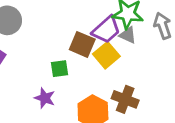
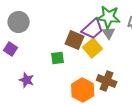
gray triangle: (128, 35) -> (109, 33), turned 32
purple star: (45, 98) -> (27, 80), moved

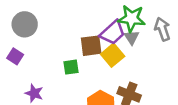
brown square: (75, 40) -> (91, 46), turned -30

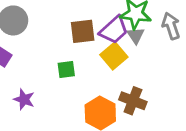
brown square: (91, 46) -> (83, 31), moved

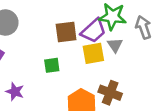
gray triangle: (136, 35) -> (115, 45), moved
yellow square: (114, 56) -> (93, 53), turned 30

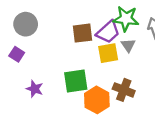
green square: (52, 65) -> (76, 81), moved, size x1.6

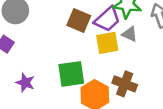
brown square: (82, 33) -> (79, 21), turned 30
gray triangle: (128, 45) -> (130, 34), turned -32

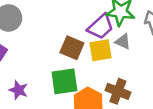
brown square: (79, 21) -> (72, 48), moved

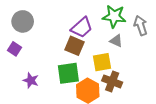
purple trapezoid: (101, 27) -> (82, 28), moved
yellow square: (101, 50) -> (102, 62), moved

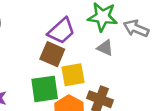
gray arrow: (141, 26) -> (136, 28), turned -48
yellow square: (102, 62) -> (73, 75), moved

